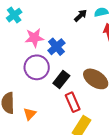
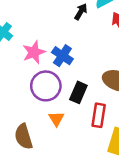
red rectangle: (73, 102) -> (99, 115), turned 48
orange triangle: (30, 114) -> (56, 119), moved

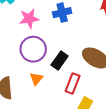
blue cross: (62, 56) -> (62, 13), moved, turned 30

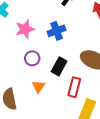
blue cross: (62, 13) -> (57, 31), moved
purple circle: (33, 49) -> (32, 58), size x0.6

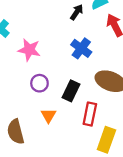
pink star: (25, 29) -> (29, 50), turned 30
blue cross: (57, 31) -> (81, 48), moved, turned -30

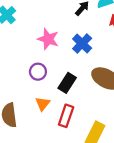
pink star: (29, 50) -> (48, 39), moved
red rectangle: (90, 114) -> (66, 116), moved

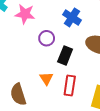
pink star: (48, 39) -> (25, 14), moved
purple circle: (38, 72) -> (47, 38), moved

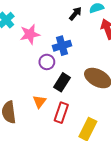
pink star: (25, 14) -> (30, 34), turned -30
blue cross: (72, 17) -> (62, 46), moved, turned 30

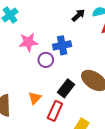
pink star: (30, 34) -> (28, 42), moved
black rectangle: (62, 82) -> (66, 88), moved

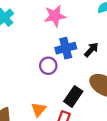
black arrow: (78, 15) -> (91, 50), moved
pink star: (28, 42) -> (55, 16), moved

